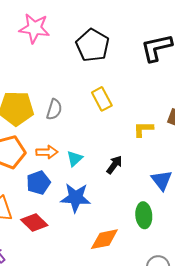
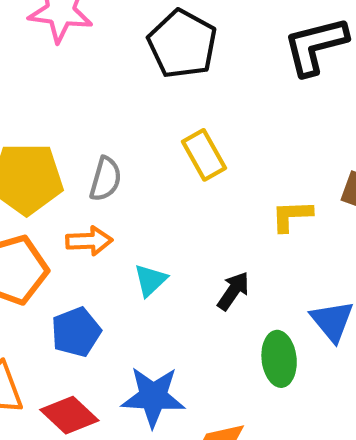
orange arrow: (47, 152) -> (89, 241), moved
blue star: (76, 198) -> (153, 397), moved
green ellipse: (144, 215) -> (279, 359), moved

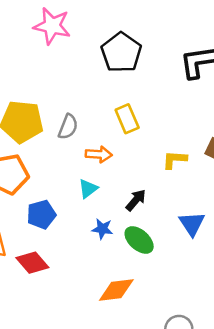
orange arrow: (89, 241) -> (99, 154), moved
green ellipse: (279, 359) -> (139, 240), moved, turned -48
blue star: (153, 397) -> (102, 229), moved, size x0.6

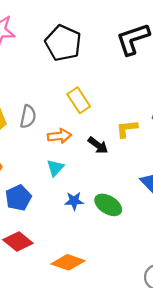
black arrow: (136, 200) -> (98, 145), moved, turned 96
orange diamond: (116, 290) -> (68, 262), moved, turned 36

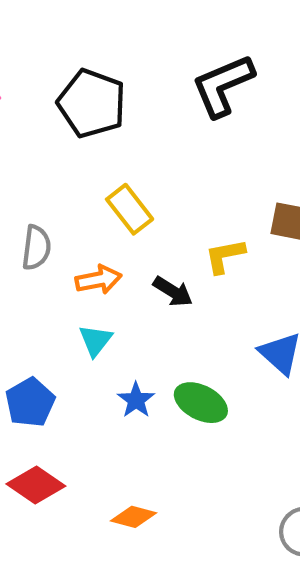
blue star: (74, 201) -> (136, 400), turned -30
orange diamond: (68, 262) -> (133, 517), size x0.7

